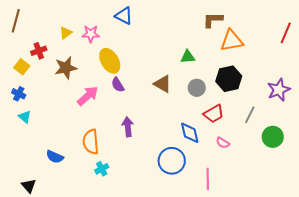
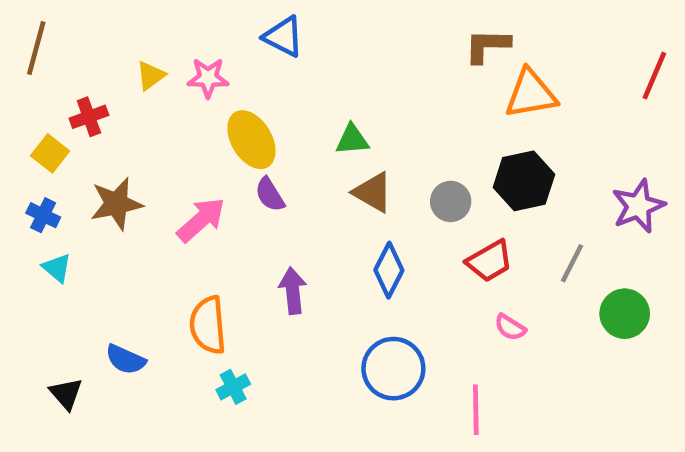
green triangle: (188, 57) -> (352, 140), moved
brown star: (66, 68) -> (116, 204), moved
blue diamond: (190, 133) -> (389, 270), moved, turned 40
black triangle: (29, 186) -> (66, 394), moved

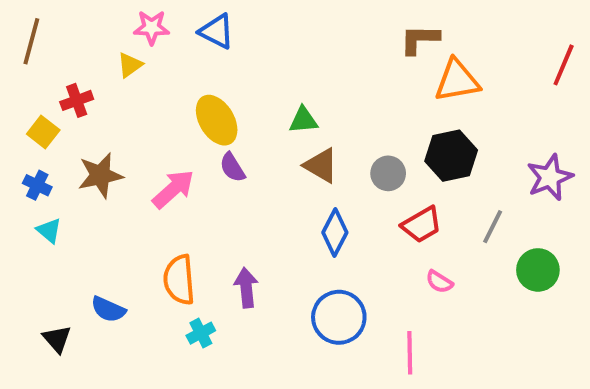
blue triangle: (284, 37) -> (217, 31), moved
pink star: (208, 78) -> (152, 27), moved
purple arrow: (293, 291) -> (246, 288), moved

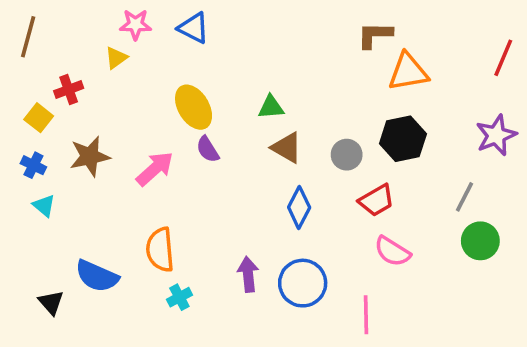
purple star: (550, 177) -> (496, 135), moved
gray line: (493, 227) -> (465, 197), moved
pink semicircle: (439, 282) -> (392, 251), size x1.5
purple arrow: (246, 288) -> (248, 274), moved
blue semicircle: (108, 309) -> (97, 276), size x1.4

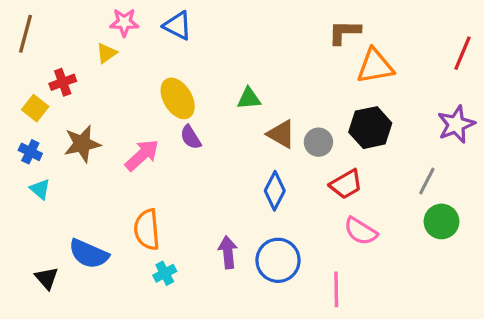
brown triangle: (287, 148) -> (281, 134), moved

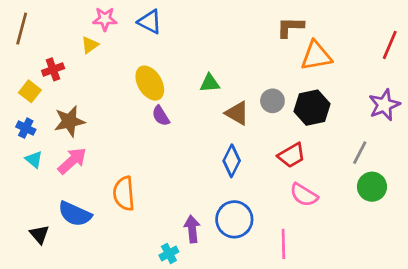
gray circle: (318, 142) -> (272, 101), moved
pink arrow: (142, 155) -> (72, 161), moved
purple arrow: (228, 252) -> (192, 229), moved
cyan cross: (165, 273) -> (169, 253), moved

